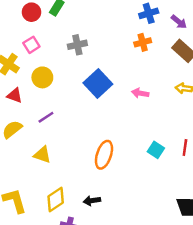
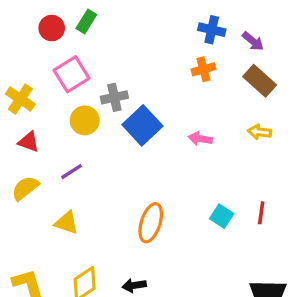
blue cross: (149, 13) -> (212, 30), turned 30
pink square: (31, 45) -> (71, 74), moved, size x1.5
gray cross: (77, 45) -> (114, 97), moved
yellow circle: (42, 77) -> (85, 120), moved

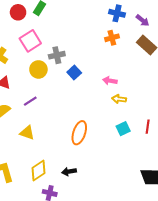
blue square: (142, 125) -> (74, 73), size x0.6
yellow arrow: (260, 132) -> (119, 99), moved
cyan square: (222, 216) -> (123, 129), turned 32

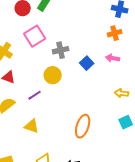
yellow circle: (38, 69) -> (53, 75), moved
blue square: (74, 73) -> (87, 63), moved
pink arrow: (110, 81) -> (113, 58), moved

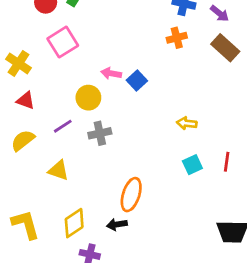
gray cross: (61, 50) -> (100, 133), moved
pink arrow: (113, 58) -> (111, 73), moved
orange ellipse: (83, 126) -> (131, 195), moved

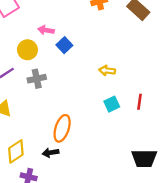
blue square: (137, 81) -> (64, 45), moved

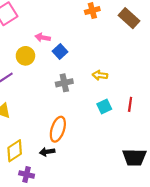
gray cross: (37, 79) -> (64, 83), moved

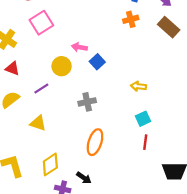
gray cross: (64, 83) -> (87, 102), moved
red line: (130, 104) -> (145, 142), moved
black arrow: (47, 152) -> (84, 178), moved, turned -136

